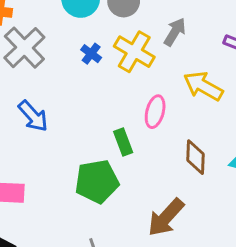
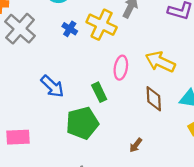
yellow arrow: (203, 86) -> (160, 62), moved
blue arrow: (33, 116) -> (52, 86), moved
brown arrow: (166, 217) -> (136, 145), size x0.5

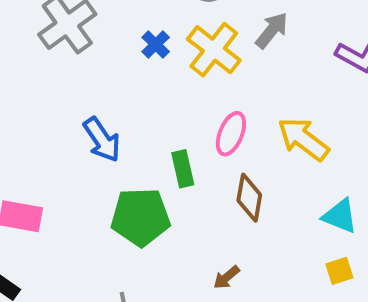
brown diamond: (154, 99) -> (249, 198), moved

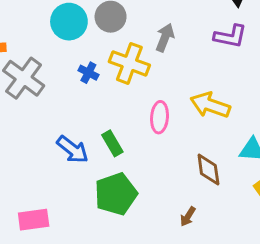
green rectangle: (183, 169) -> (112, 143), moved
brown diamond: (249, 198) -> (208, 170), moved

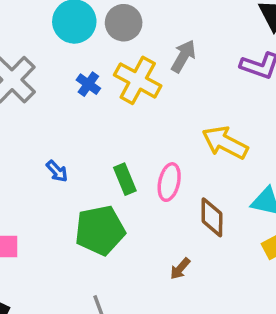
pink ellipse: (160, 117) -> (169, 182), moved
green rectangle: (112, 143) -> (125, 179), moved
blue arrow: (72, 149) -> (57, 171), size x0.6

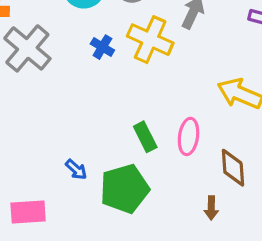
blue arrow: (57, 171) -> (76, 169), moved
brown arrow: (180, 269) -> (211, 208), moved, turned -35

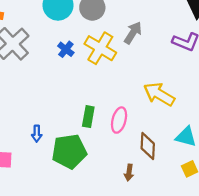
green rectangle: (145, 137) -> (88, 117), turned 30
blue arrow: (76, 169) -> (37, 134), turned 42

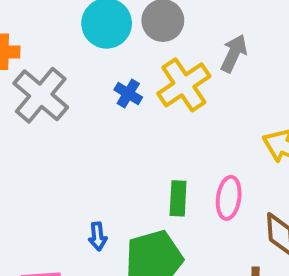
yellow cross: (100, 48) -> (184, 85), turned 32

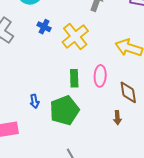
yellow cross: (184, 85) -> (75, 37), moved

